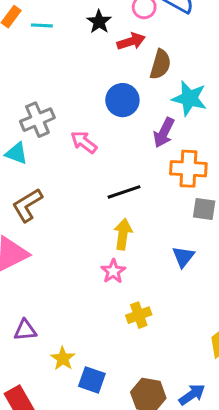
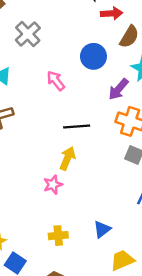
gray cross: (37, 120) -> (28, 34), moved, turned -35
blue triangle: (183, 257) -> (102, 229), moved
yellow cross: (139, 315) -> (58, 236), moved

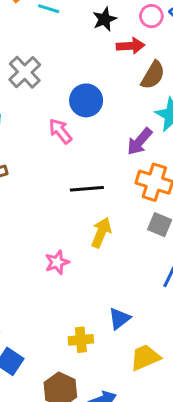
blue circle: (93, 56) -> (86, 100), moved
yellow arrow: (67, 158) -> (101, 232), moved
yellow cross: (58, 236) -> (81, 340), moved

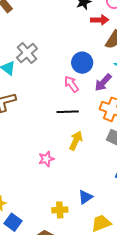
gray cross: (25, 72) -> (27, 53), moved
blue circle: (86, 100) -> (82, 63), moved
pink arrow: (60, 131) -> (71, 84), moved

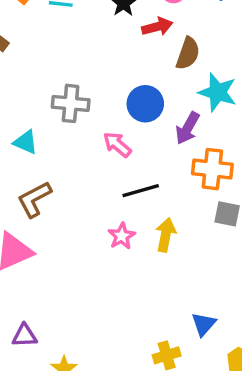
gray cross: (27, 53) -> (71, 103), moved, turned -30
pink arrow: (71, 84) -> (117, 145), moved
pink star: (46, 159) -> (122, 236), moved

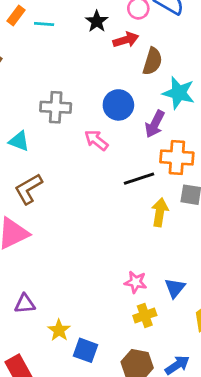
black line: (141, 191) -> (139, 179), moved
yellow arrow: (166, 235) -> (160, 212), moved
pink star: (122, 236) -> (136, 282), moved, turned -30

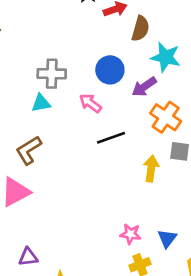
purple arrow: (155, 124) -> (144, 87), turned 30
cyan triangle: (19, 141) -> (41, 103), moved, turned -30
orange cross: (177, 157) -> (166, 117), turned 32
black line: (139, 179) -> (111, 138), moved

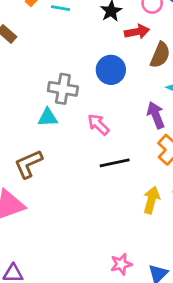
blue circle: (110, 70) -> (111, 70), moved
purple arrow: (144, 87) -> (156, 115), turned 95
pink star: (131, 234) -> (121, 264), turned -30

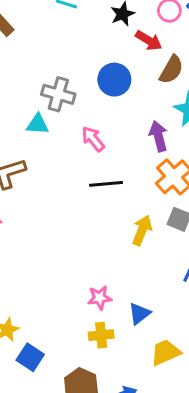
red arrow: (137, 32) -> (149, 40), turned 35

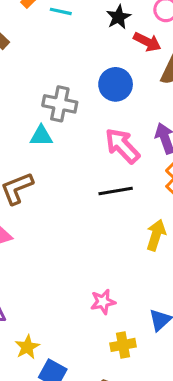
pink arrow: (93, 139) -> (122, 146), moved, size x1.4
pink star: (100, 298) -> (103, 302), moved

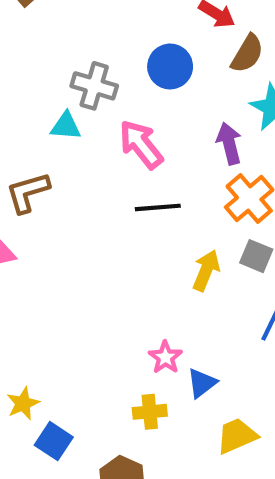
pink arrow: (122, 146) -> (141, 144), moved
pink star: (103, 302) -> (165, 357), moved, turned -30

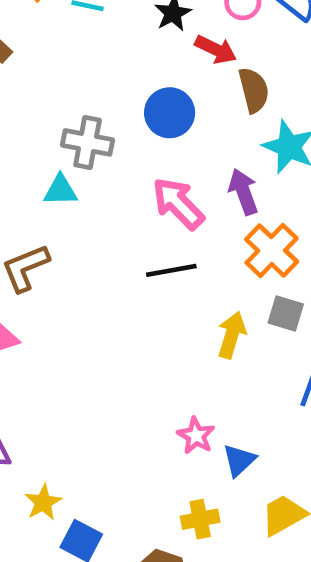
brown semicircle: (247, 54) -> (254, 90), turned -39
pink arrow: (141, 144) -> (178, 203), moved
yellow cross: (150, 412) -> (200, 519), moved

